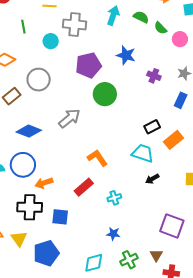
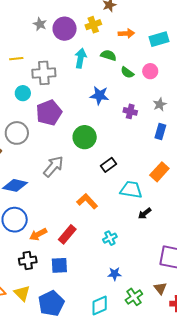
green semicircle: (161, 28) -> (127, 73), moved
purple pentagon: (88, 65) -> (49, 113), moved
black rectangle: (152, 127) -> (108, 165), moved
red rectangle: (84, 187) -> (67, 234), moved
black cross: (30, 207) -> (28, 261), size x0.7

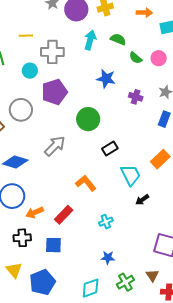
orange arrow: (126, 33) -> (144, 13), moved
cyan trapezoid: (131, 190) -> (131, 175), turned 50

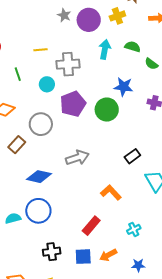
green circle: (88, 119) -> (107, 110), moved
gray arrow: (55, 146) -> (77, 158), turned 30
orange arrow: (35, 212) -> (108, 255), moved

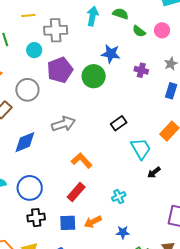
blue diamond: (39, 177) -> (25, 142), turned -35
orange L-shape: (111, 192) -> (82, 161), moved
blue circle: (38, 211) -> (30, 188), moved

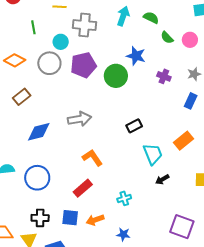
gray circle: (27, 90) -> (49, 63), moved
black cross: (36, 218) -> (40, 218), moved

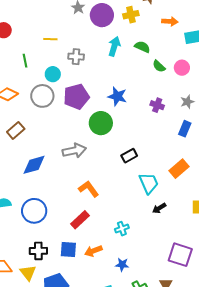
gray cross: (85, 25) -> (76, 57), size x0.7
blue star: (136, 56) -> (117, 96), moved
green circle: (116, 76) -> (101, 123), moved

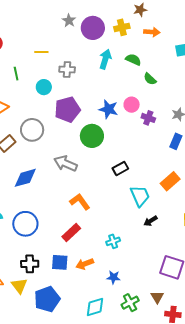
orange arrow: (170, 21) -> (152, 32), moved
pink circle: (182, 68) -> (132, 105), moved
gray circle: (42, 96) -> (32, 130), moved
gray arrow: (74, 151) -> (65, 163), turned -145

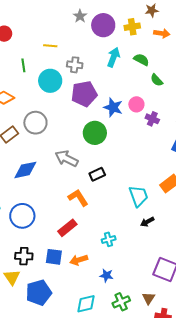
cyan circle: (44, 87) -> (50, 81), size x1.5
purple pentagon: (67, 109) -> (84, 94), moved
black rectangle: (120, 168) -> (97, 174), moved

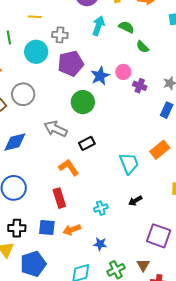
blue star: (113, 107) -> (100, 76), turned 30
black arrow: (147, 222) -> (135, 201), moved
red rectangle: (67, 228) -> (59, 198), turned -66

